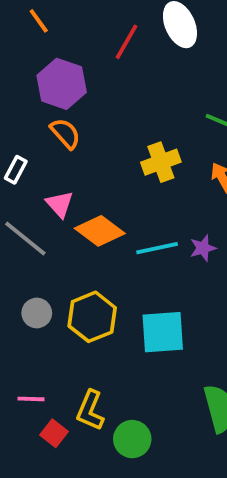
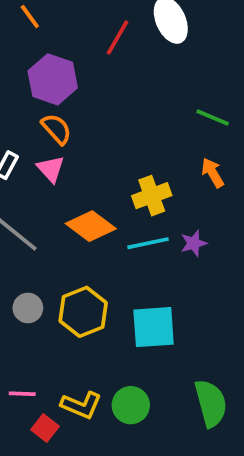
yellow cross: (161, 162) -> (152, 196), moved
pink triangle: (60, 204) -> (51, 169), moved
yellow L-shape: (90, 410) -> (81, 405), turned -90
green circle: (132, 439) -> (131, 405), moved

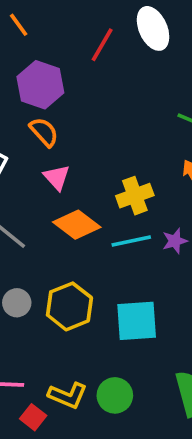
pink triangle: (51, 169) -> (57, 177), moved

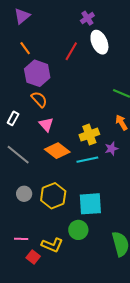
orange line: (19, 25) -> (25, 48), moved
purple star: (175, 241) -> (111, 149), moved
green circle: (115, 395) -> (78, 230), moved

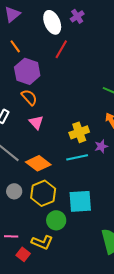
white ellipse: (99, 42) -> (52, 22), moved
orange diamond: (57, 151) -> (38, 163), moved
green circle: (78, 230) -> (56, 220), moved

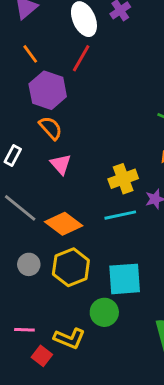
red line: (61, 49) -> (81, 58), moved
green circle: (56, 220) -> (104, 312), moved

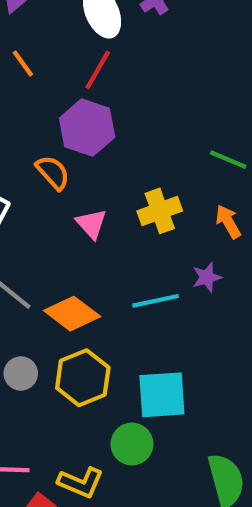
purple hexagon: (48, 90) -> (87, 128), moved
pink triangle: (61, 164) -> (91, 224), moved
yellow cross: (123, 179) -> (160, 211), moved

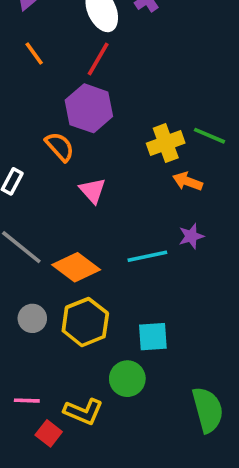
yellow cross: (160, 211) -> (166, 143), moved
orange arrow: (228, 222) -> (188, 181), moved, turned -40
cyan square: (162, 395) -> (153, 337), size x0.7

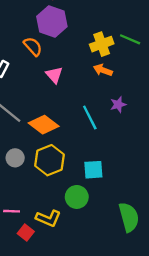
orange arrow: (188, 181) -> (103, 70), moved
cyan line: (147, 256) -> (90, 118), turned 75

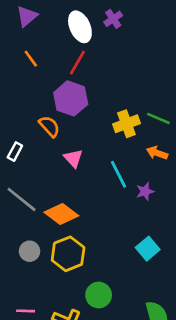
orange arrow: (103, 70) -> (157, 153), moved
cyan line: (90, 118) -> (118, 174), moved
cyan square: (93, 170) -> (148, 249), moved, turned -36

